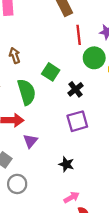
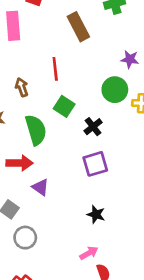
red line: (79, 35) -> (55, 69), moved
purple triangle: (30, 141) -> (40, 187), turned -35
black star: (66, 164) -> (96, 214), moved

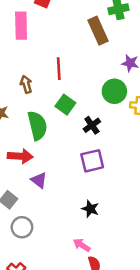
brown rectangle: (78, 27) -> (98, 31), moved
pink arrow: (89, 253) -> (82, 245), turned -120

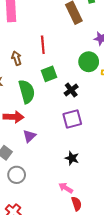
green square: (65, 105) -> (49, 74), turned 35
purple triangle: (39, 180) -> (29, 136), turned 40

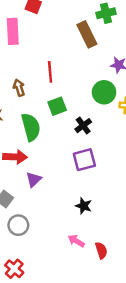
red semicircle: (76, 204) -> (101, 250), moved

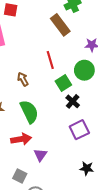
red line: (50, 72) -> (50, 60), moved
brown arrow: (19, 88) -> (23, 79), moved
green square: (57, 106) -> (63, 83), moved

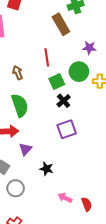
black star: (87, 168) -> (47, 169), moved

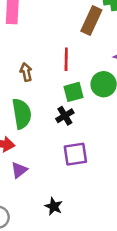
brown rectangle: (61, 24) -> (91, 21), turned 45
black cross: (64, 101) -> (65, 116), moved
black star: (47, 169) -> (54, 206), moved

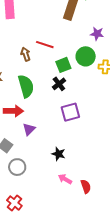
red line: (66, 59) -> (45, 45), moved, turned -66

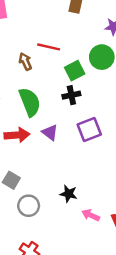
black cross: (59, 84) -> (71, 95), turned 32
purple triangle: (29, 129) -> (50, 133), moved, turned -32
black star: (58, 154) -> (69, 194), moved

